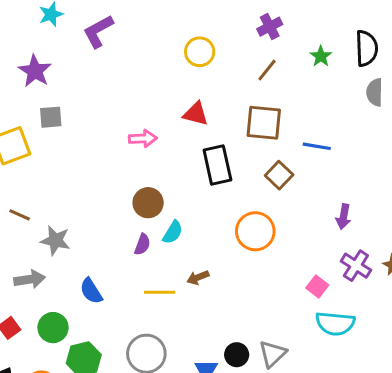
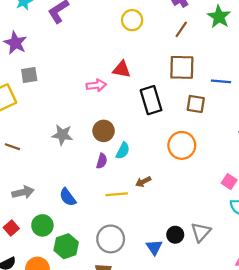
green star: (321, 56) -> (219, 17), size x1.5
red triangle: (196, 114) -> (122, 69), moved
brown square: (279, 175) -> (196, 104), turned -30
gray star: (55, 240) -> (62, 135), moved

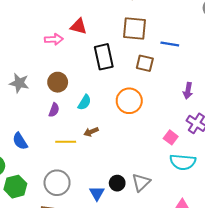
cyan semicircle: (123, 151) -> (85, 102), moved

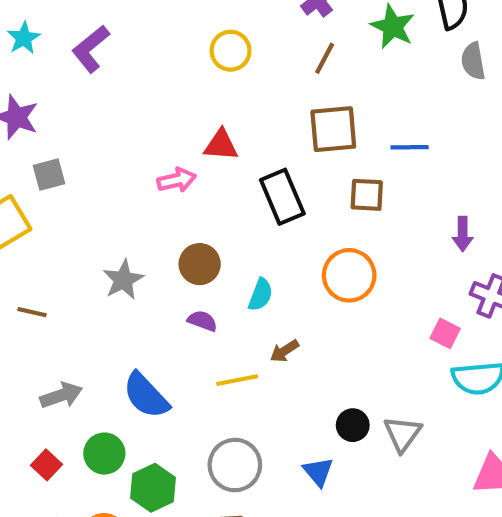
gray star: (19, 83) -> (123, 280), turned -30
purple semicircle: (54, 110) -> (202, 321), turned -80
blue semicircle: (20, 141) -> (146, 396), size x1.4
black circle: (117, 183) -> (353, 425), moved

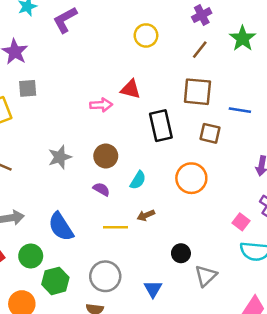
black circle: (353, 425) -> (181, 253), moved

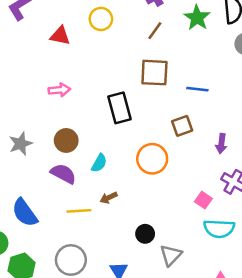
red triangle: (131, 89) -> (60, 36), moved
brown square: (210, 133) -> (182, 126), moved, turned -30
purple semicircle: (101, 189) -> (63, 174), size x1.5

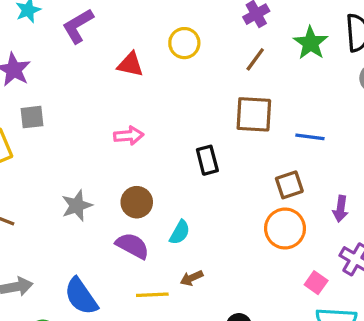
black rectangle: (120, 108) -> (207, 160), size x0.7
orange circle: (152, 159) -> (285, 228), moved

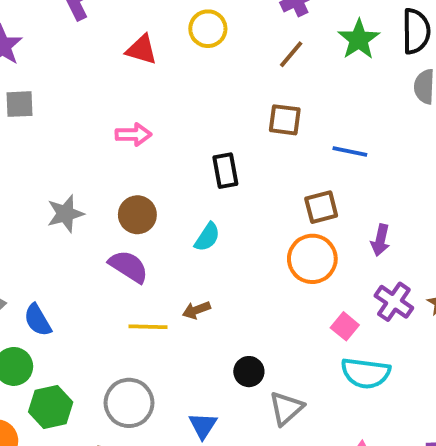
brown square: (254, 114) -> (285, 120), size x0.7
cyan semicircle: (180, 232) -> (207, 237), moved
blue semicircle: (81, 296) -> (38, 320), moved, size x0.7

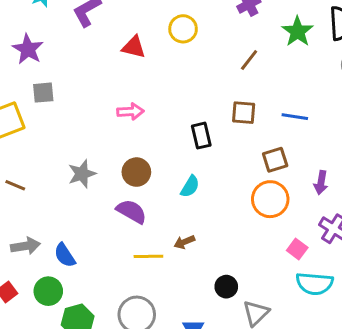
brown line: (291, 54) -> (249, 60), moved
brown square: (285, 120) -> (244, 113), moved

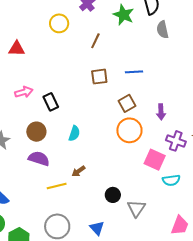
yellow circle: (183, 29) -> (59, 23), moved
black rectangle: (201, 136) -> (51, 102), moved
pink square: (297, 249) -> (155, 160), size x1.5
cyan semicircle: (315, 284) -> (171, 180), size x0.7

